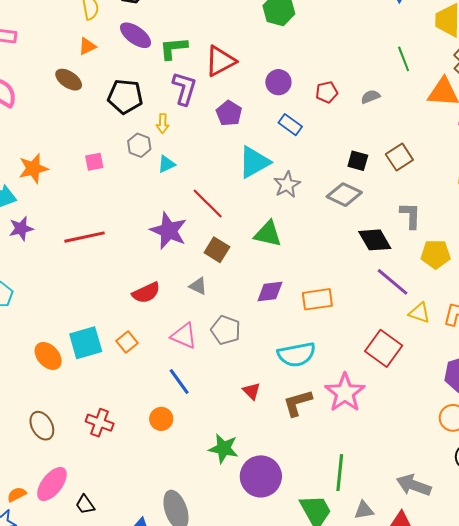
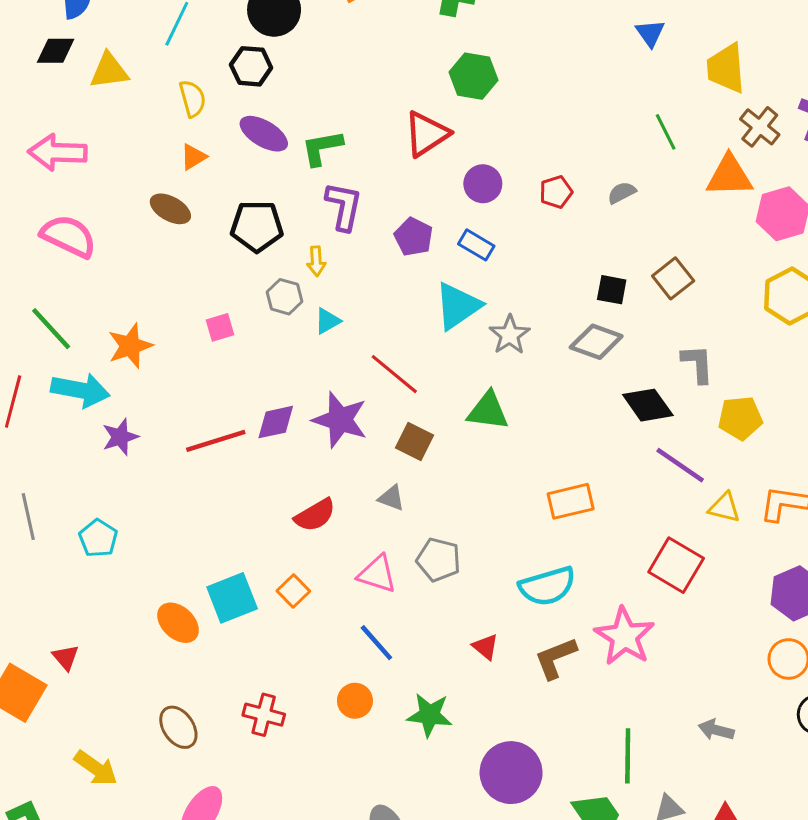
red triangle: (220, 61) -> (427, 134), moved
blue rectangle: (290, 125) -> (476, 245), moved
purple diamond: (270, 291) -> (276, 422), moved
green star: (224, 448) -> (429, 715), moved
gray arrow: (414, 485) -> (716, 730), moved, size x0.7

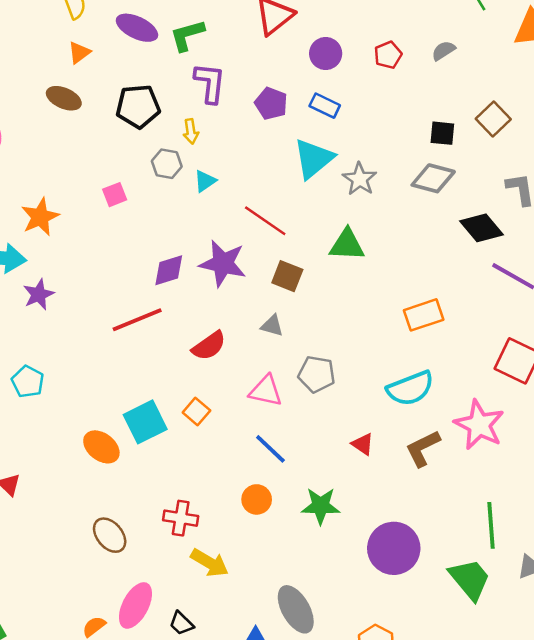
red line: (216, 441) -> (137, 320), moved
yellow arrow: (96, 768) -> (210, 563), moved

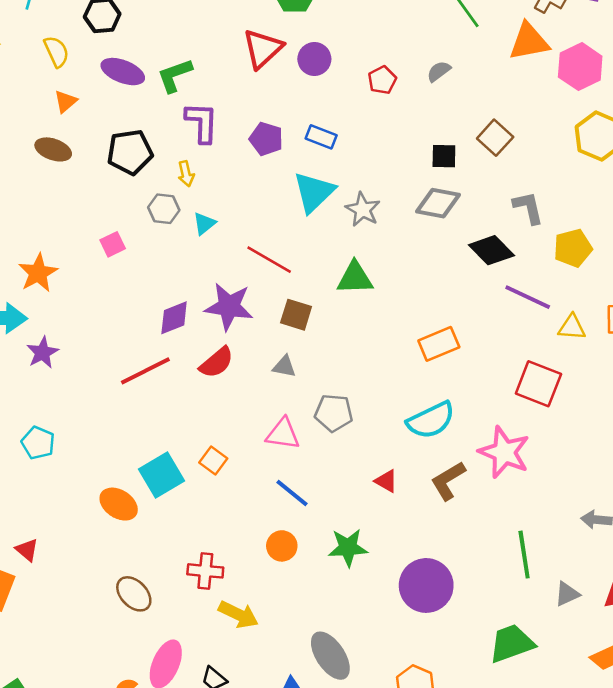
purple circle: (326, 53) -> (314, 59), moved
red semicircle: (209, 346) -> (217, 362), moved
green trapezoid: (470, 579) -> (511, 643), moved, turned -66

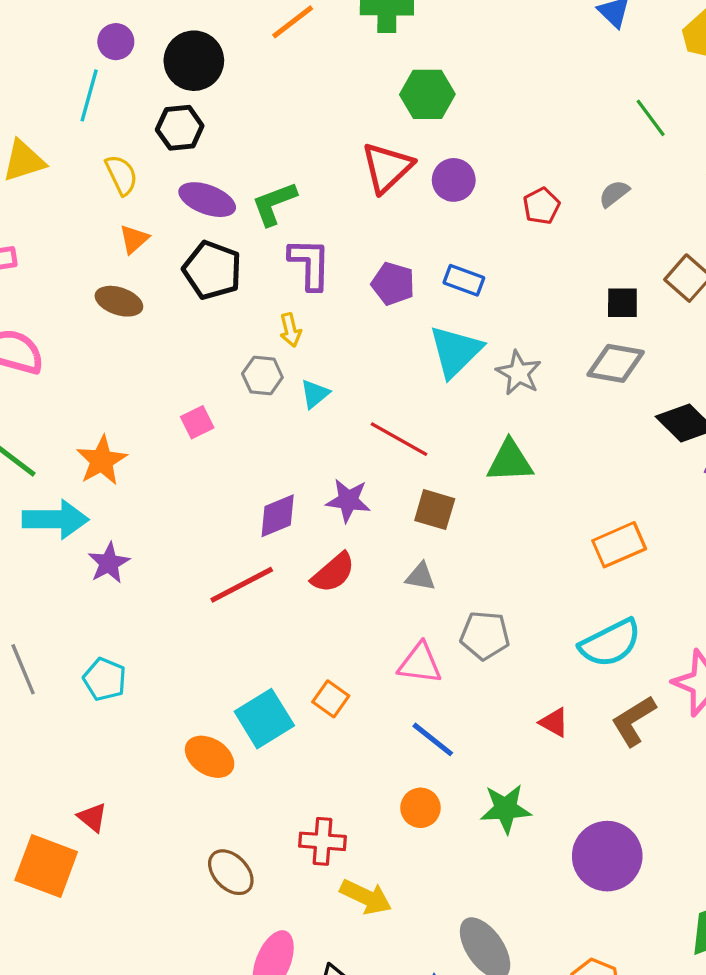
black pentagon: (130, 152) -> (212, 270), moved, turned 30
purple star: (229, 307) -> (348, 500), size x0.7

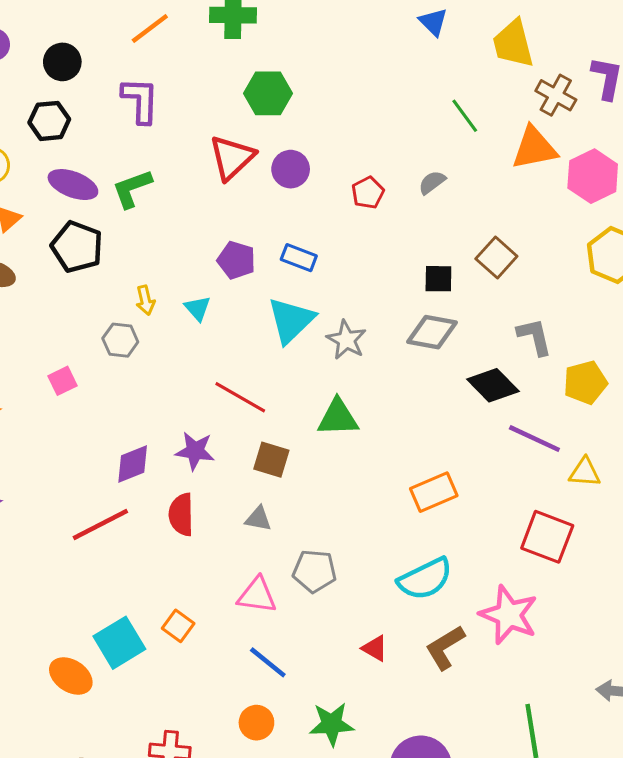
black circle: (194, 61) -> (62, 62), size x0.7
purple L-shape: (310, 264) -> (140, 100), moved
cyan triangle: (315, 394) -> (198, 308), moved, turned -32
red semicircle: (333, 573) -> (181, 515), turned 129

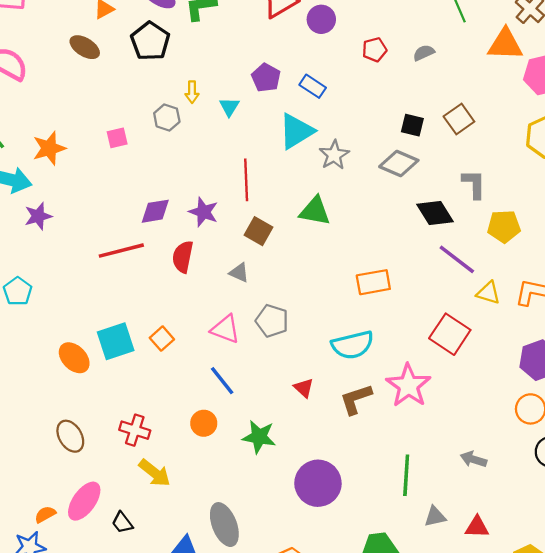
red line: (240, 397) -> (246, 180), turned 45

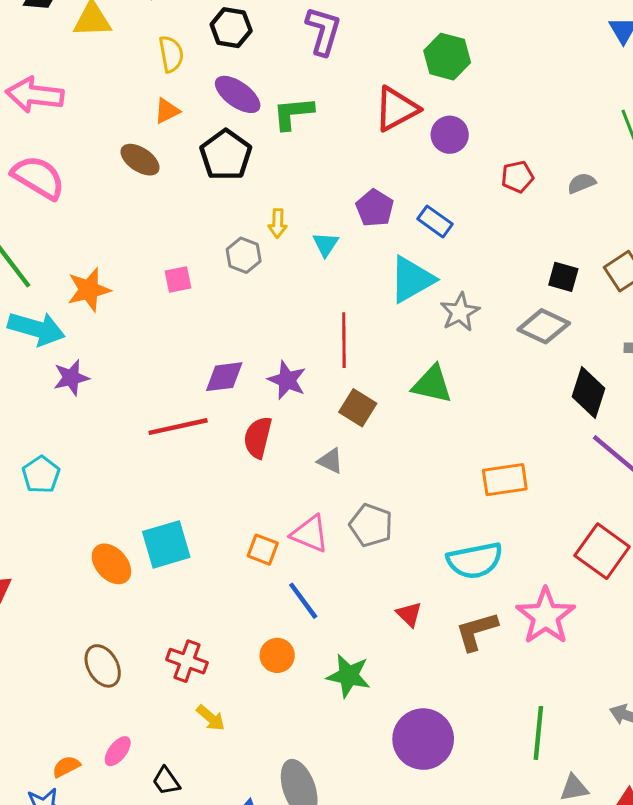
black diamond: (435, 213) -> (589, 393), turned 48
orange square: (162, 339) -> (263, 550), moved, turned -30
yellow arrow: (155, 473) -> (211, 718), size x0.7
pink ellipse: (84, 501) -> (118, 751), size x0.6

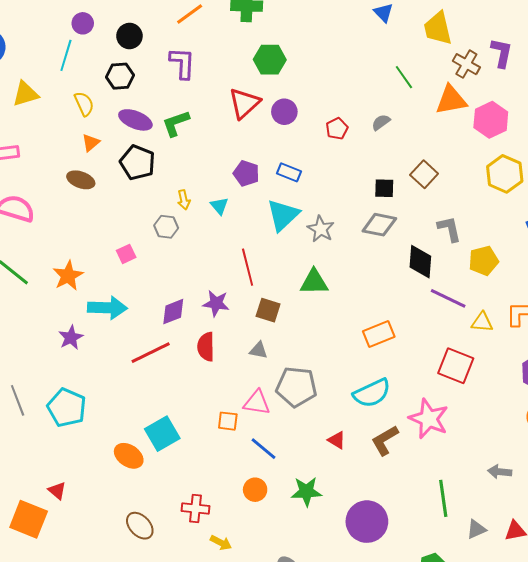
cyan arrow: (36, 329) -> (107, 308), moved
cyan pentagon: (41, 475) -> (67, 408), size x1.5
gray pentagon: (371, 525) -> (296, 387), size x1.4

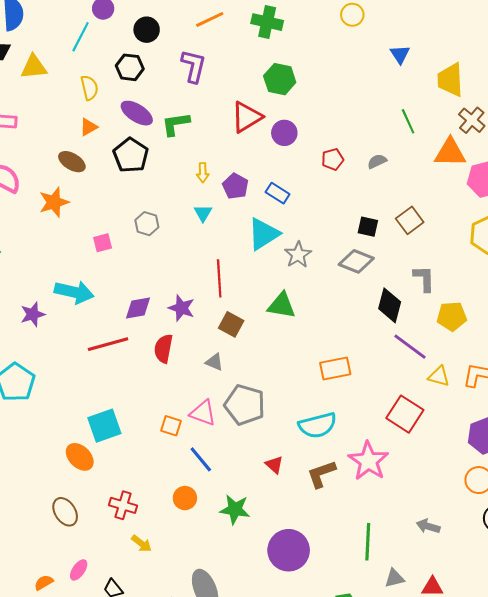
yellow arrow: (184, 200) -> (203, 173), moved
orange star: (68, 276) -> (54, 202), moved
orange ellipse: (129, 456) -> (80, 457), moved

